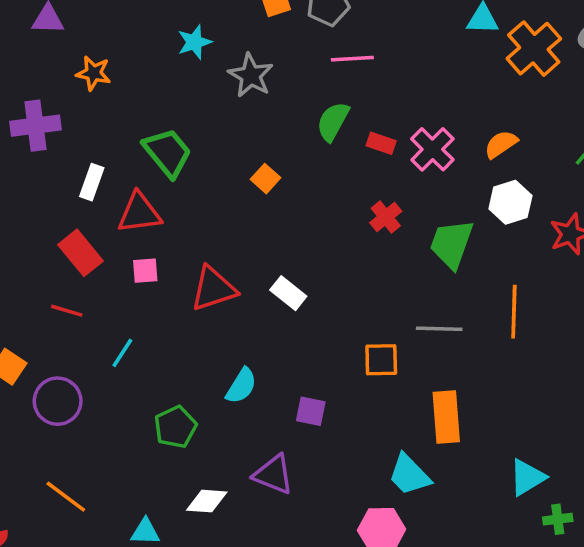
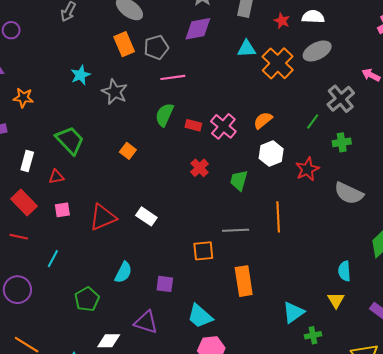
red triangle: (139, 213) -> (56, 177), size x0.6
green trapezoid: (452, 244) -> (239, 180), size x0.7
cyan trapezoid: (409, 475) -> (200, 316), moved

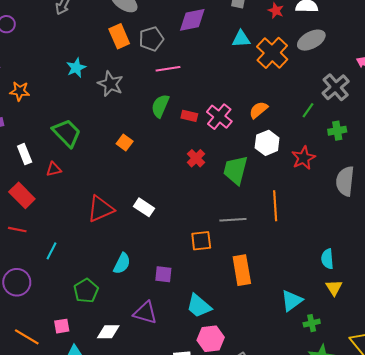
white rectangle: (27, 161) -> (25, 154), turned -36
green trapezoid: (239, 180) -> (235, 170), size x1.4
gray semicircle: (349, 193) -> (345, 181), turned 72
pink square: (62, 210) -> (62, 326), moved
cyan semicircle: (344, 271) -> (327, 259), moved

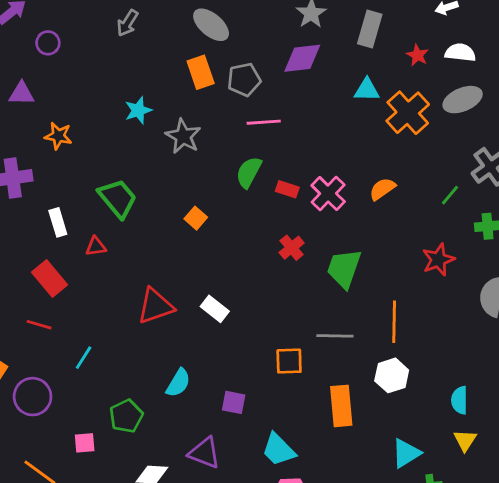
white hexagon: (267, 143) -> (392, 375), moved
pink square: (62, 326) -> (85, 443), moved

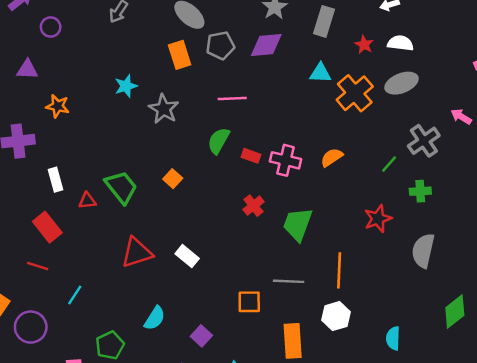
gray pentagon: (244, 80) -> (220, 45), moved
pink cross: (328, 194) -> (286, 160), turned -32
green trapezoid: (118, 198) -> (121, 187), moved
purple square: (234, 402) -> (201, 336), turned 30

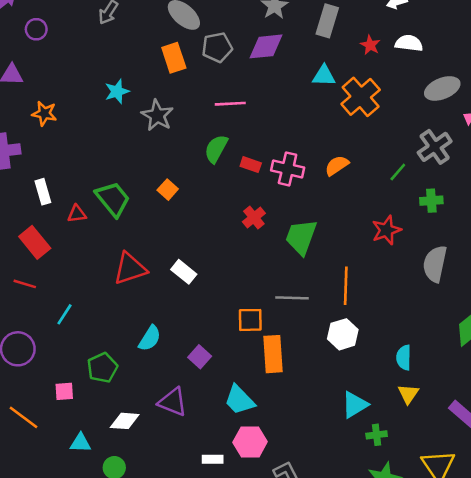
gray ellipse: (402, 83) -> (442, 88), moved
orange rectangle: (293, 341) -> (273, 354), moved

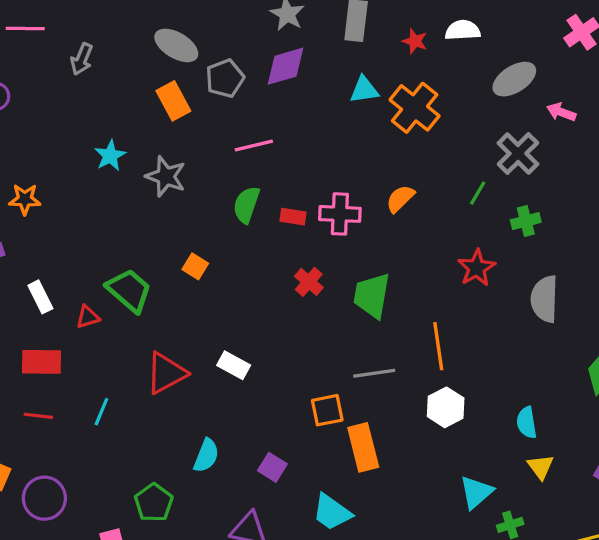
red rectangle: (35, 242) -> (42, 362), turned -40
cyan line: (64, 314) -> (101, 412), moved

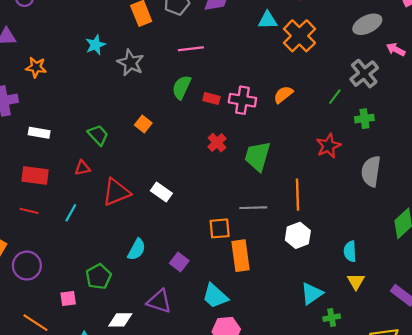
green trapezoid: (129, 290) -> (98, 135), size x0.7
white rectangle: (40, 297) -> (39, 133), turned -60
red triangle: (88, 317) -> (82, 168), moved

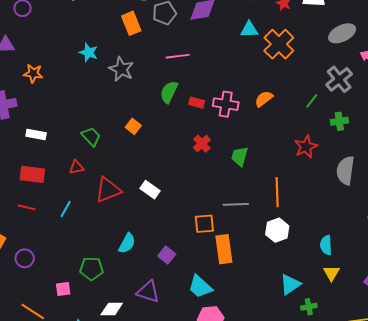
cyan star: (95, 45) -> (89, 52), turned -30
green trapezoid: (257, 156) -> (240, 156), size x0.7
purple circle: (27, 266) -> (25, 258), size x0.7
green pentagon: (99, 277) -> (92, 269), turned 30

